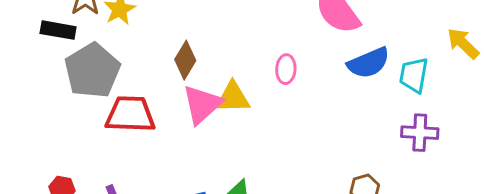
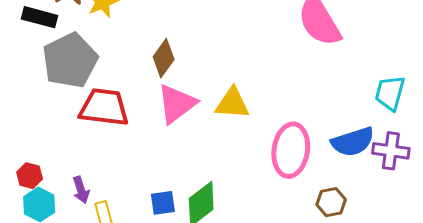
blue semicircle: (369, 63) -> (353, 142), moved
pink ellipse: (286, 69) -> (291, 150), moved, size x1.8
yellow triangle: (233, 97) -> (232, 103), moved

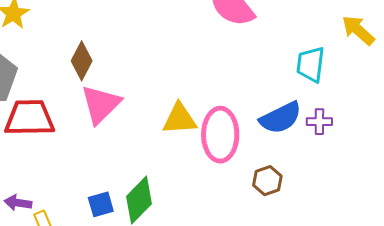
yellow triangle: (232, 103) -> (179, 119), moved
purple cross: (391, 151) -> (319, 122), size x0.7
purple arrow: (81, 190) -> (18, 203), turned 124

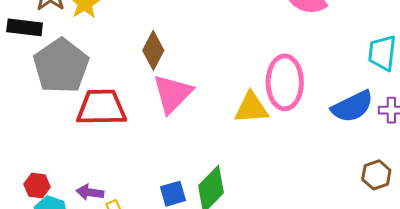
pink ellipse: (220, 135) -> (285, 82), moved
brown hexagon: (267, 181) -> (376, 175), moved

